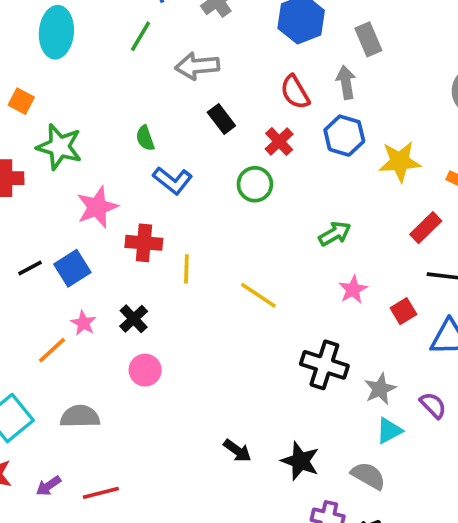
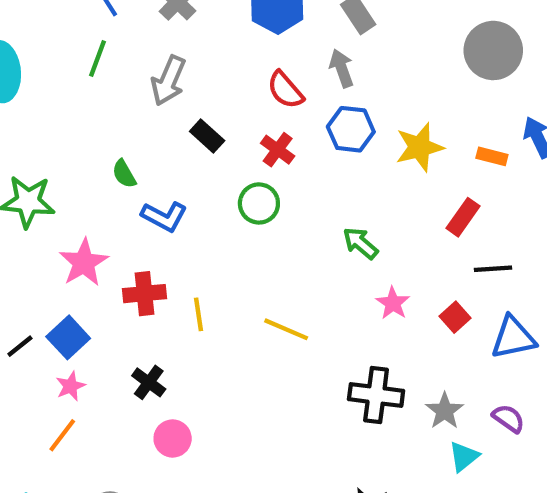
gray arrow: (197, 66) -> (168, 81), turned -51
green arrow: (335, 234) -> (360, 243), turned -100
pink star: (83, 323) -> (71, 386), moved, turned 30

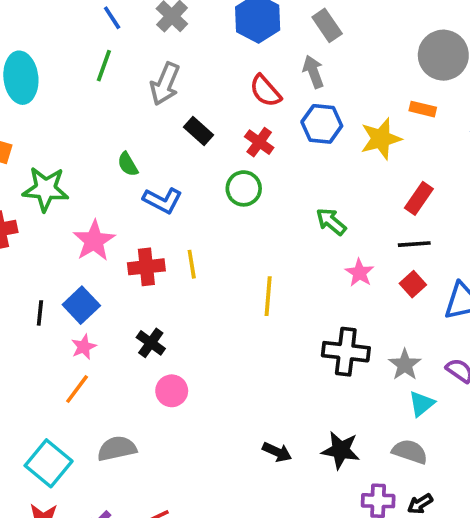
orange rectangle: (492, 156) -> (423, 109), moved
black line: (493, 269) -> (414, 244), moved
yellow line: (198, 314) -> (192, 264), moved
yellow line: (286, 329) -> (268, 296), turned 72
black line: (20, 346) -> (40, 313), turned -45

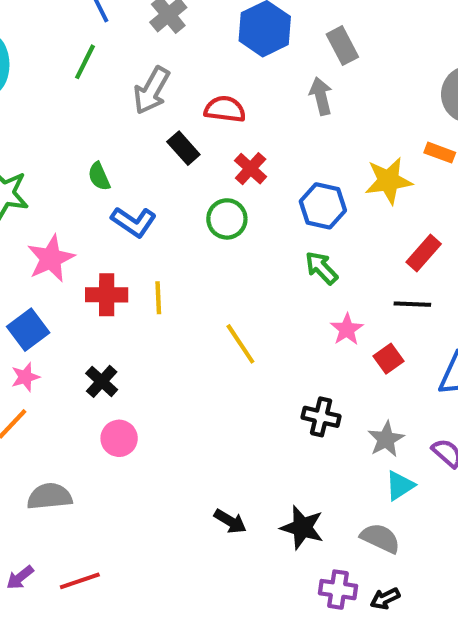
red semicircle: (265, 91) -> (225, 109), moved, turned 132
blue hexagon: (322, 124) -> (323, 206), moved
red square: (413, 284) -> (389, 359), moved
yellow line: (268, 296) -> (240, 344), turned -45
black cross: (346, 352) -> (321, 417), size x0.7

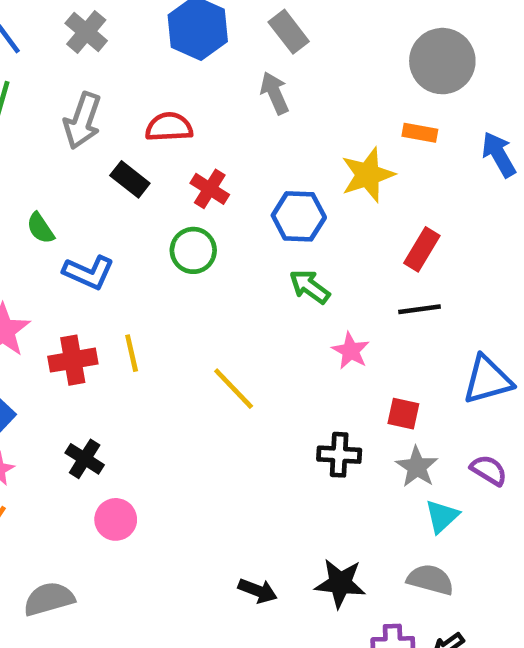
red square: (389, 359) -> (403, 414), moved, turned -32

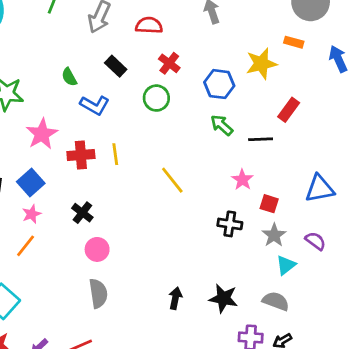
black rectangle: (130, 179) -> (116, 66), moved
black line: (420, 309) -> (261, 139), moved
pink star: (351, 351) -> (242, 180), moved
black arrow: (258, 591) -> (175, 298), turned -105
gray semicircle: (49, 599) -> (98, 293), moved, turned 92

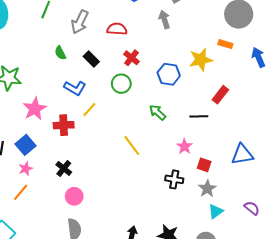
green semicircle: (69, 77) -> (60, 53), moved
green arrow: (222, 125) -> (157, 112), moved
yellow line: (115, 154) -> (89, 110), moved, turned 49
purple semicircle: (315, 241) -> (252, 208), moved

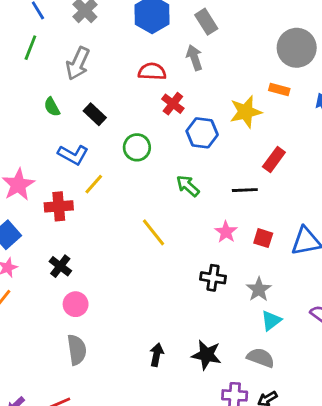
red semicircle: (117, 29) -> (152, 72), moved
red cross: (131, 58) -> (173, 104), moved
red square: (204, 165) -> (263, 238), moved

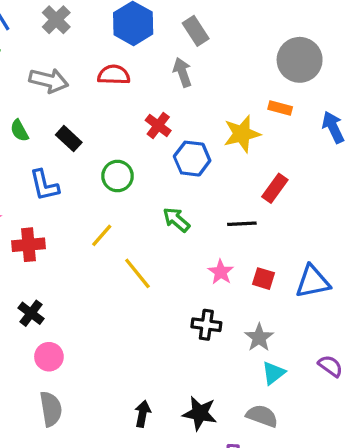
gray arrow: (78, 63) -> (49, 80), turned -100
red semicircle: (152, 72) -> (114, 75), moved
blue L-shape: (73, 155) -> (44, 185), turned 48
yellow line: (94, 184) -> (102, 235), moved

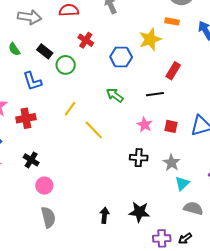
red cross: (158, 125) -> (86, 40), moved
green circle: (118, 176) -> (66, 65), moved
gray semicircle: (262, 416) -> (193, 208), moved

